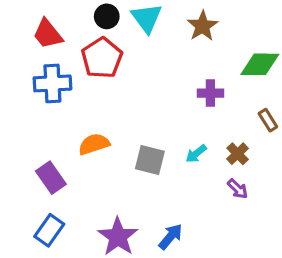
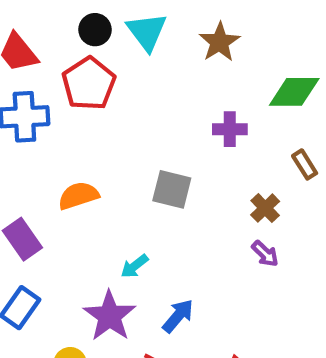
cyan arrow: (196, 154) -> (134, 266), moved
gray square: (150, 160) -> (172, 189), moved

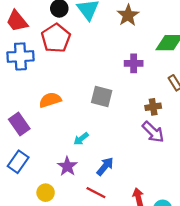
brown cross: (265, 208) -> (153, 107), turned 35
purple arrow: (265, 254) -> (153, 132), size x1.5
purple star: (110, 316) -> (67, 166), size x0.7

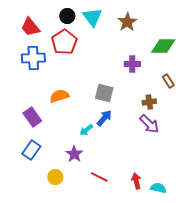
blue arrow: (105, 166) -> (104, 118), moved

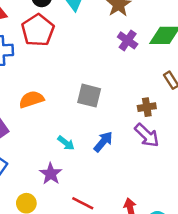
purple cross: (132, 64) -> (128, 40), moved, turned 35
blue arrow: (104, 118) -> (103, 142), moved
cyan arrow: (86, 130) -> (66, 143), turned -104

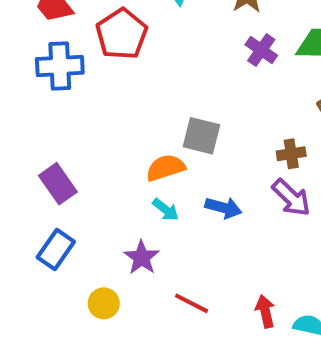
orange semicircle: (31, 99) -> (166, 168), moved
blue arrow: (103, 142) -> (223, 208), turned 65

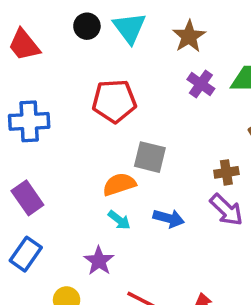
red pentagon: (122, 34) -> (114, 101), moved, turned 30
blue cross: (60, 66) -> (29, 121), moved

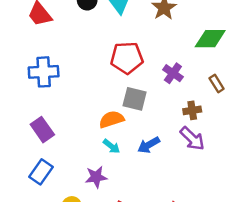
purple cross: (201, 84) -> (173, 73), moved
red pentagon: (114, 101) -> (127, 58), moved
blue arrow: (169, 218) -> (149, 145), turned 135
purple star: (99, 261) -> (96, 177), turned 30

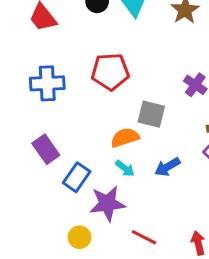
red pentagon: (127, 58) -> (110, 72), moved
blue rectangle: (41, 172) -> (77, 177), moved
purple star: (96, 177) -> (107, 204), size x1.4

